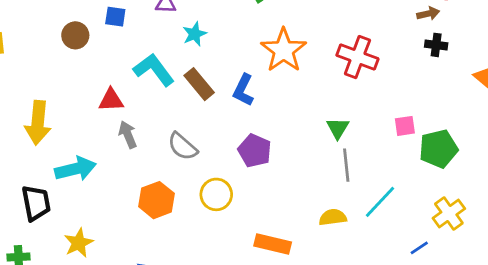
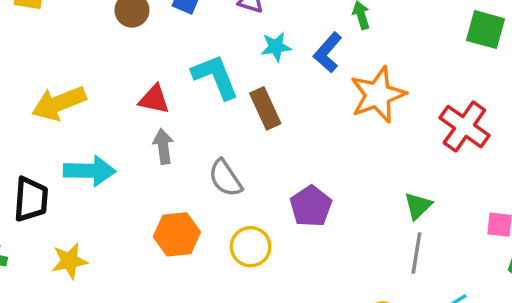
blue L-shape: (243, 90) -> (328, 52), moved
yellow arrow: (38, 123) -> (59, 103), turned 48

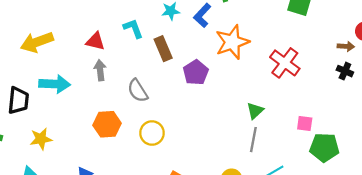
cyan L-shape: (215, 77) -> (133, 28), size x0.7
purple pentagon: (311, 206) -> (196, 73), moved

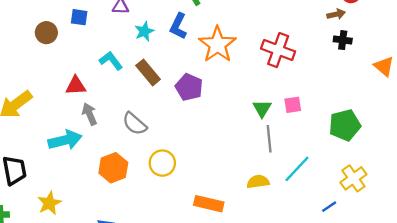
cyan arrow: (55, 84) -> (65, 140), moved
pink square: (305, 123) -> (293, 105), moved

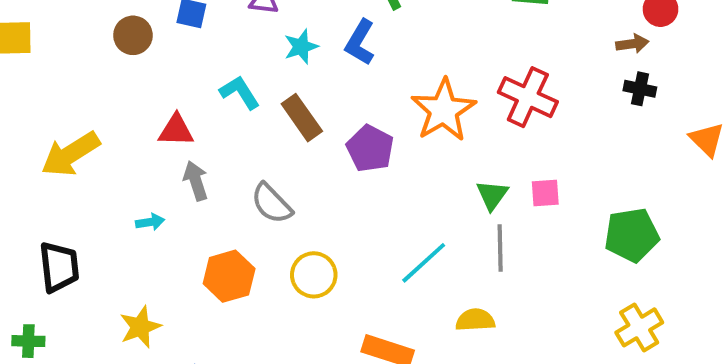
orange star: (217, 45) -> (444, 110), moved
cyan arrow: (65, 140) -> (150, 222), size x0.5
cyan line: (297, 169) -> (424, 263), moved
yellow star: (49, 203) -> (140, 327), moved

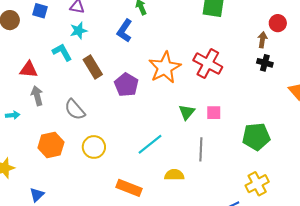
brown arrow: (632, 44) -> (262, 40), turned -77
cyan star: (301, 47) -> (79, 31), moved
gray line: (500, 248) -> (201, 149), moved

